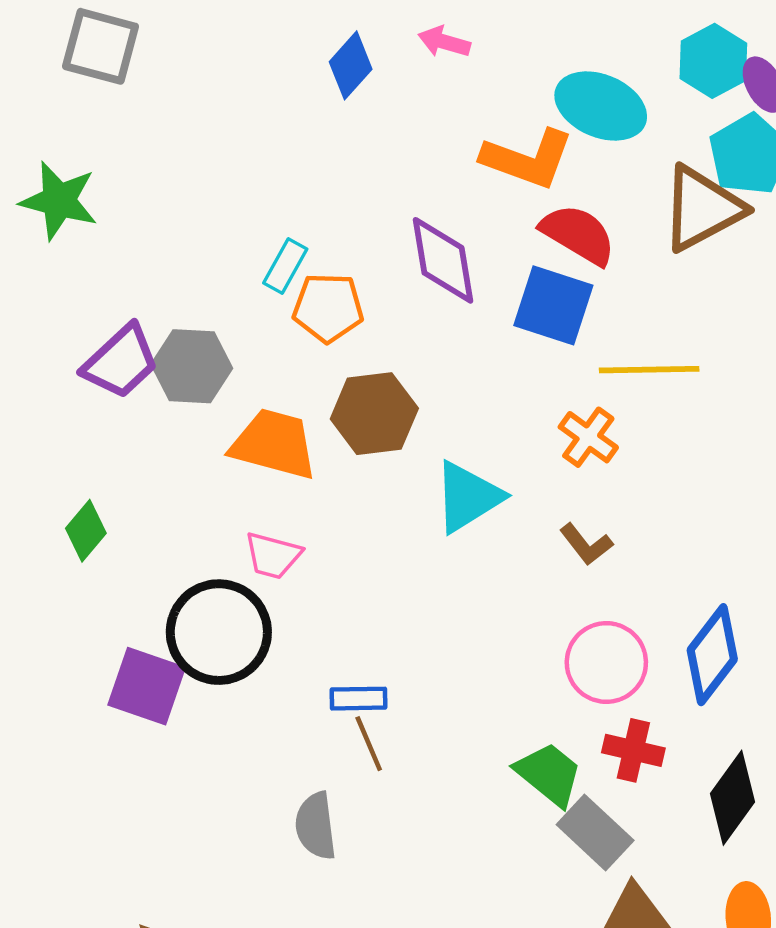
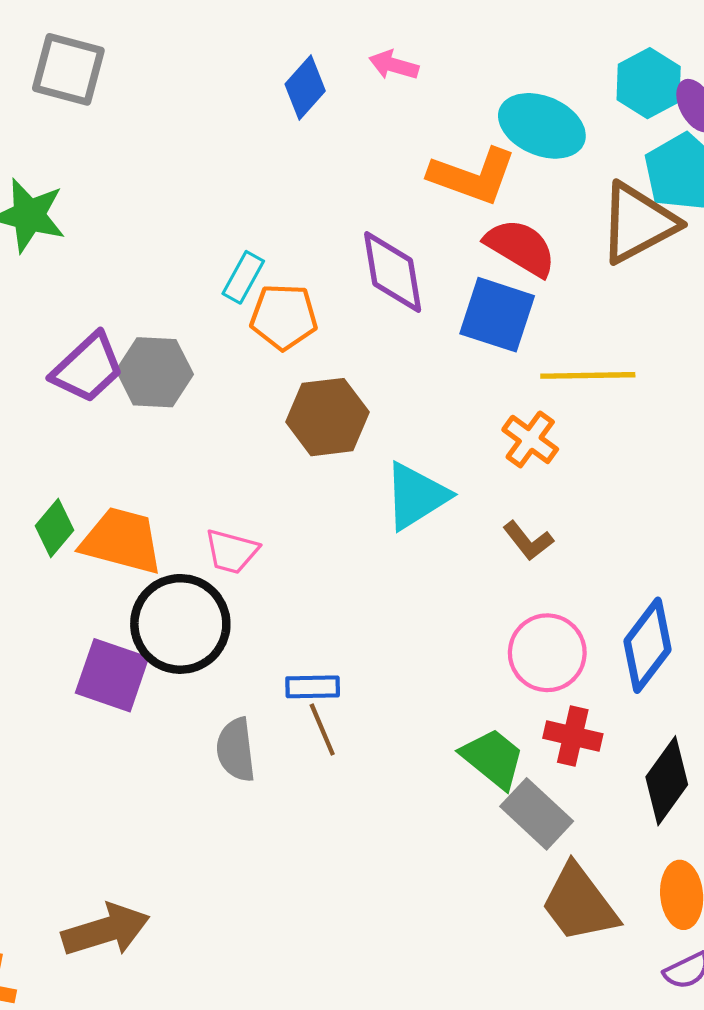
orange trapezoid: (274, 444) -> (122, 541), moved
gray semicircle: (316, 826) -> (236, 750), moved

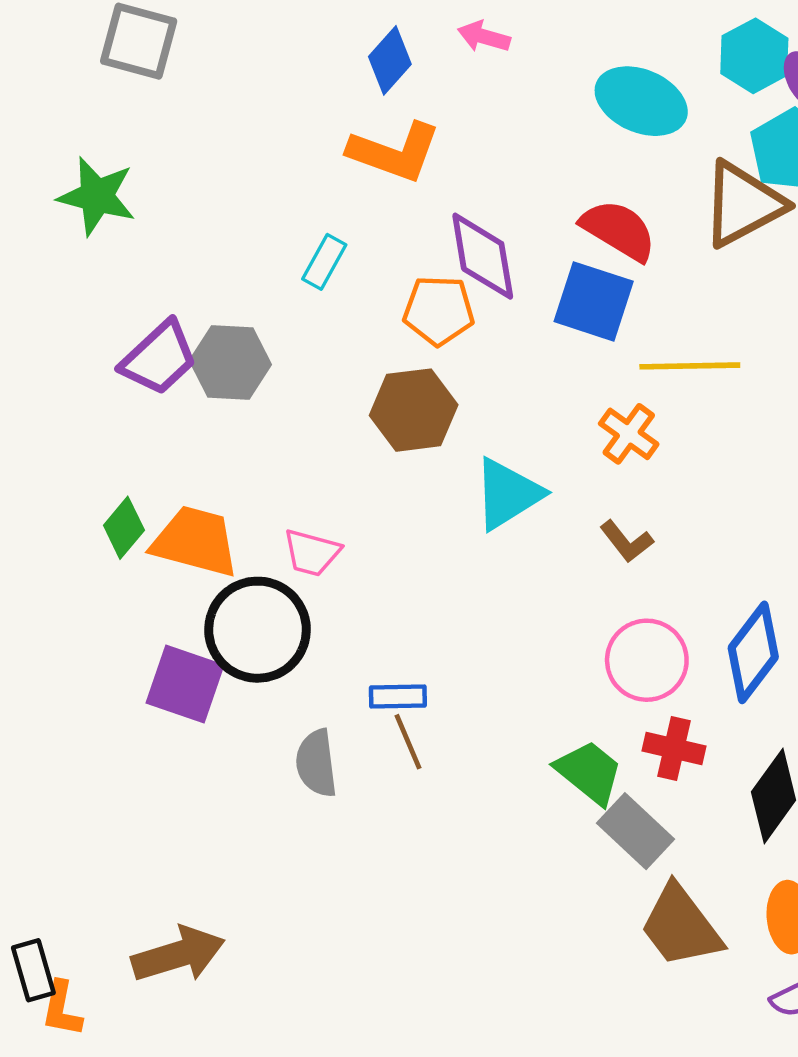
orange L-shape: (473, 176) -> (394, 152), moved
orange pentagon: (284, 317) -> (439, 310), moved

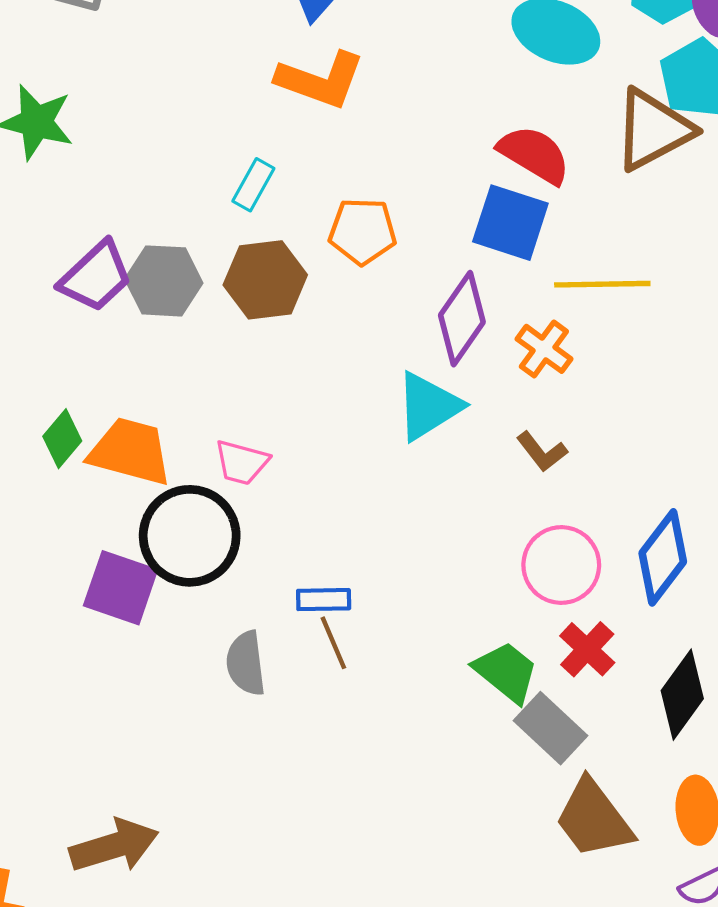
purple diamond: (483, 256) -> (462, 319), moved, turned 44
brown hexagon: (414, 410) -> (265, 280), moved
red cross: (674, 748) -> (587, 649), turned 30

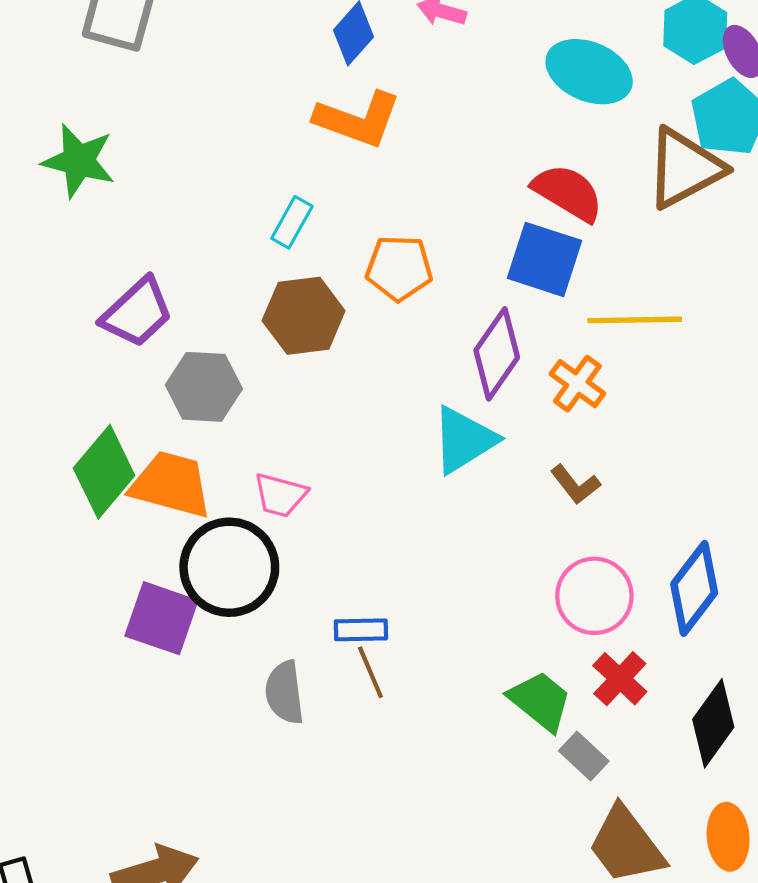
gray hexagon: (164, 281) -> (204, 387), moved
green diamond: (62, 439) -> (104, 472), size x1.6
gray rectangle: (550, 728) -> (584, 756), size x0.7

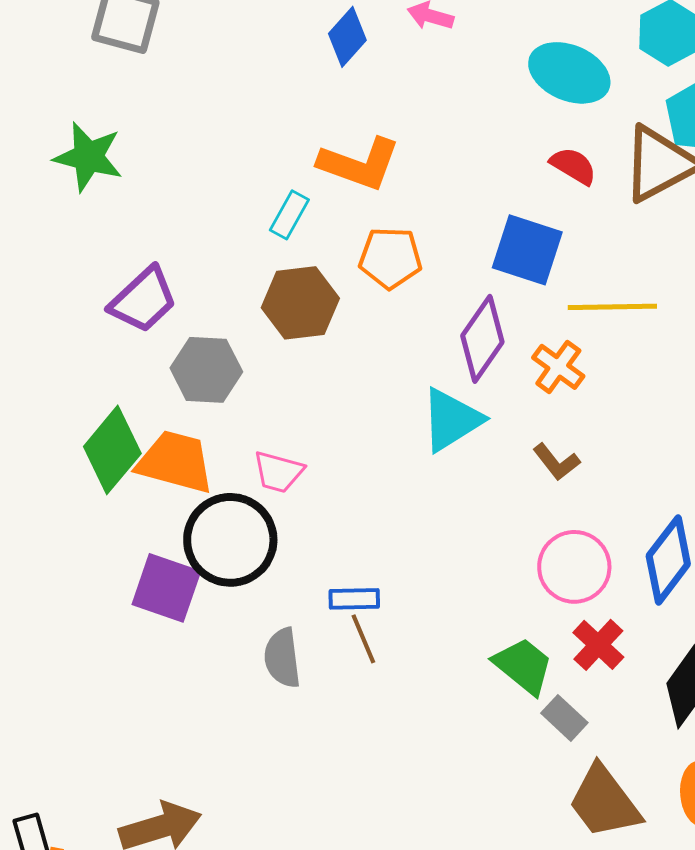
orange L-shape: (358, 119) -> (359, 164), moved
red semicircle: (568, 193) -> (573, 166), moved, size x0.7

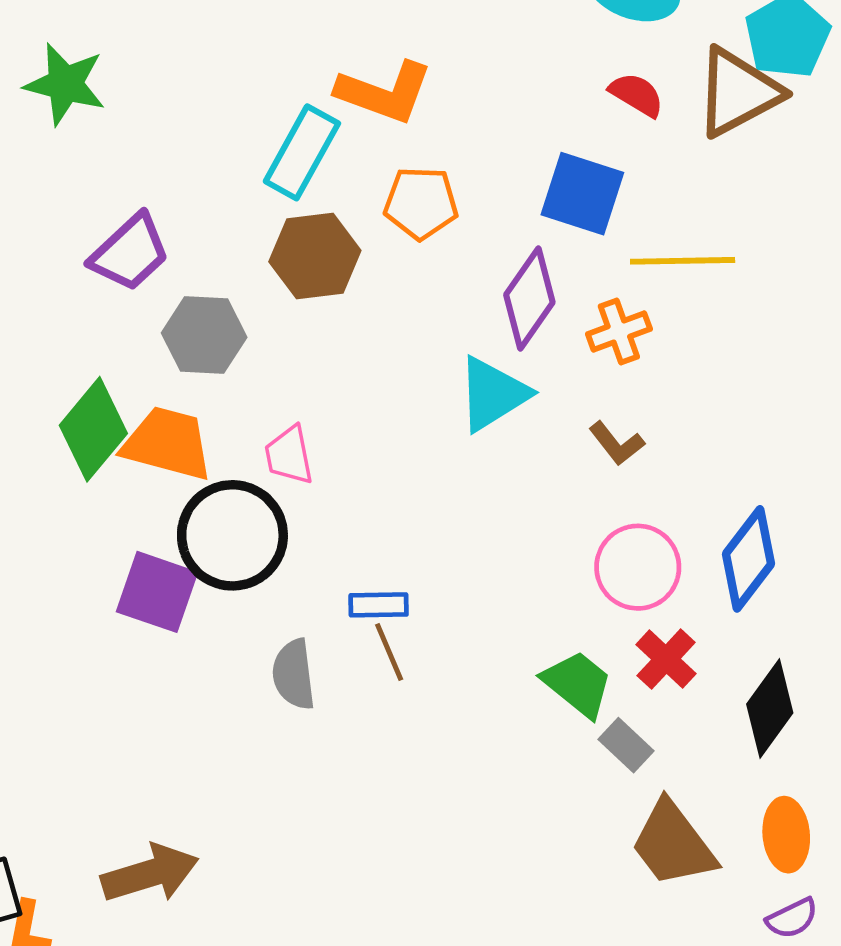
cyan rectangle: (289, 215) -> (302, 152), size x1.6
orange cross: (558, 367) -> (619, 331), turned 34
pink trapezoid: (278, 472) -> (289, 455), turned 64

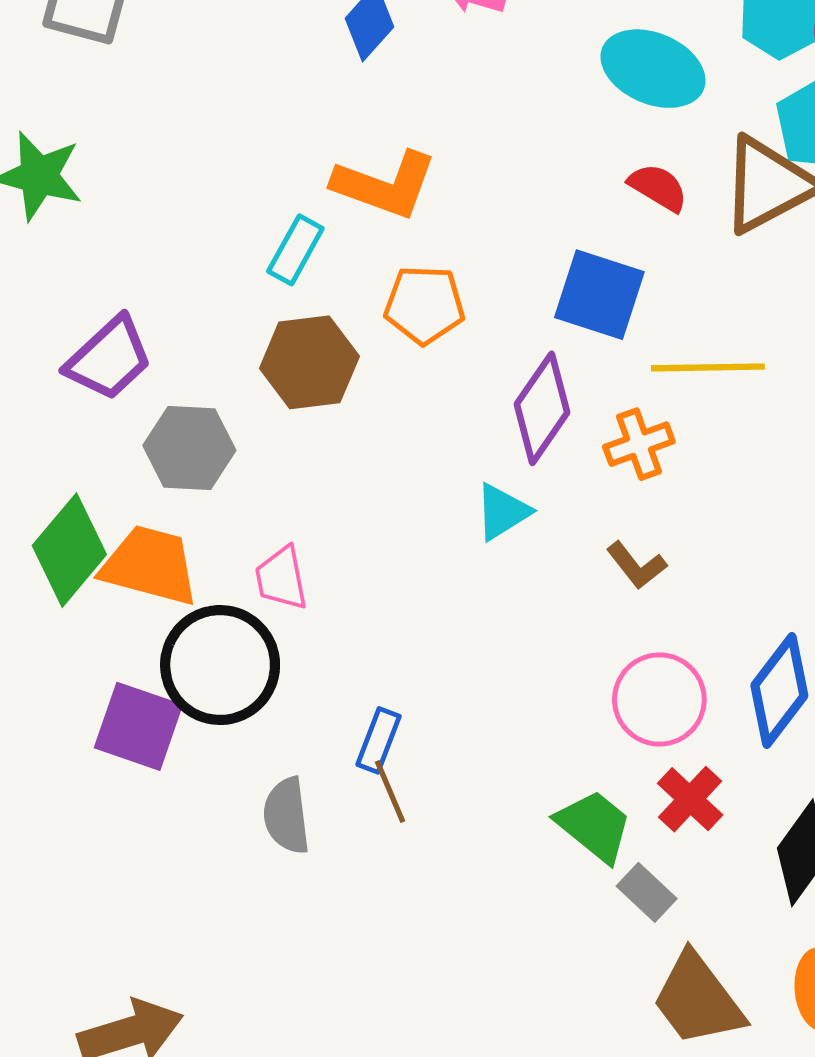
cyan rectangle: (302, 152) -> (295, 250), size x0.7
cyan triangle: (493, 394) -> (502, 512), size x0.7
blue rectangle: (379, 605) -> (378, 740), turned -68

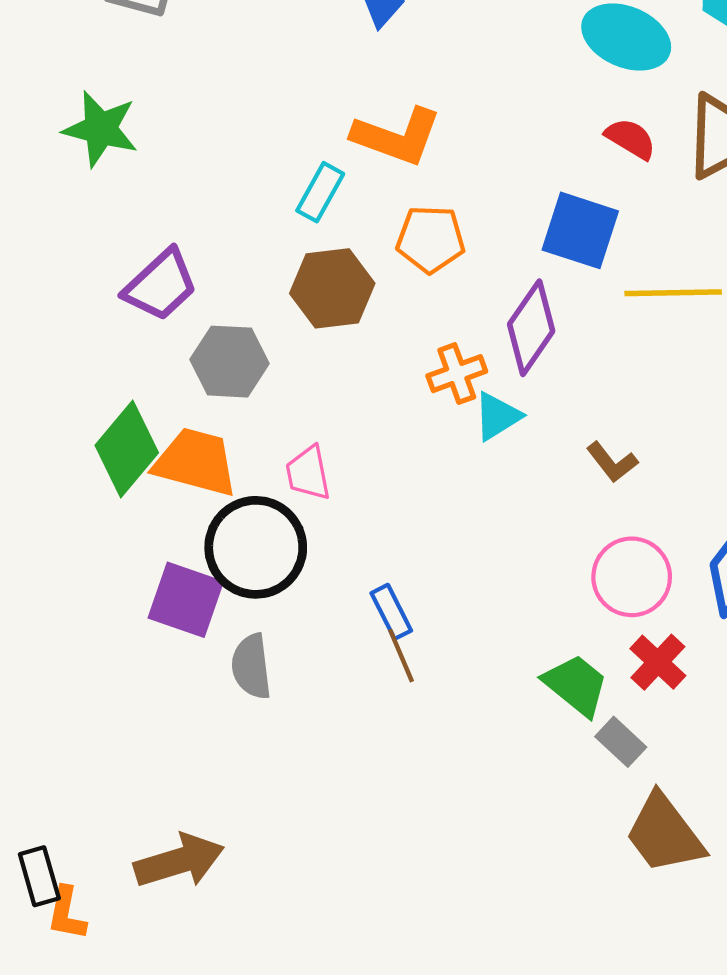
orange cross: (639, 444) -> (457, 374), moved
blue rectangle: (378, 740) -> (391, 612), turned -48
gray semicircle: (286, 816) -> (251, 666), moved

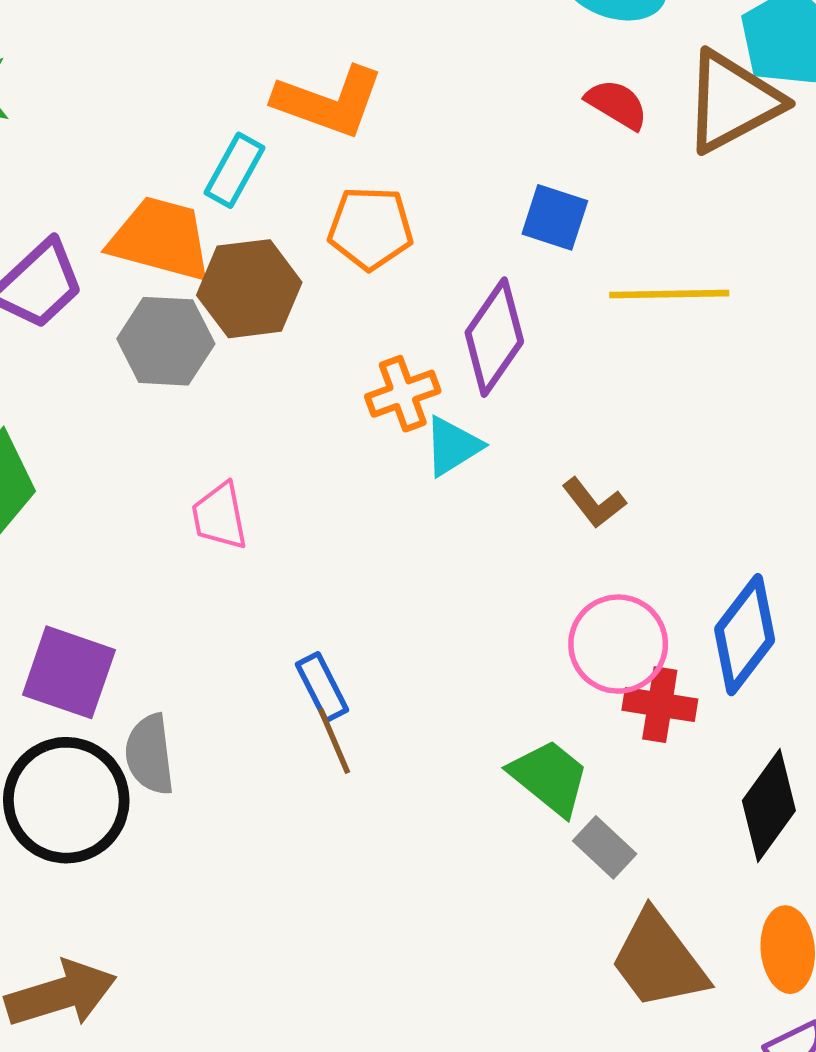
blue square: (580, 230) -> (555, 217), size x0.7
gray hexagon: (229, 362) -> (166, 341), moved
orange trapezoid: (196, 462) -> (160, 239), moved
black circle: (256, 547) -> (66, 800), moved
red cross: (658, 662) -> (660, 705), moved, turned -34

